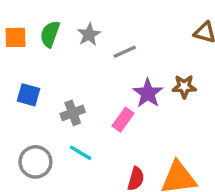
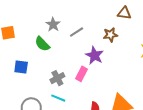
green semicircle: (50, 34) -> (42, 44), moved, turned -56
brown star: (184, 87) -> (110, 35), moved
gray cross: (73, 113) -> (57, 78), moved

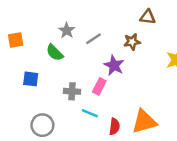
gray cross: (57, 78) -> (72, 91), turned 32
cyan line: (58, 98) -> (90, 113), moved

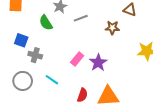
purple star: (114, 65) -> (98, 63), moved
gray cross: (72, 91) -> (35, 55), moved
cyan line: (90, 113) -> (52, 80), moved

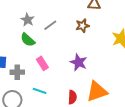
green semicircle: (46, 23) -> (28, 40), moved
pink rectangle: (77, 59) -> (42, 63), moved, turned -56

